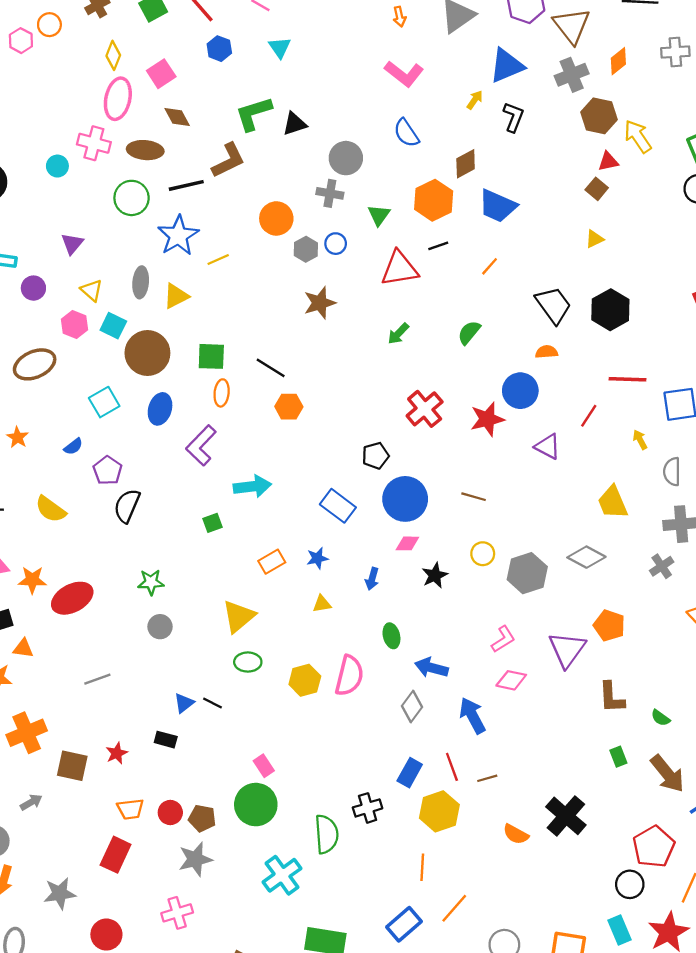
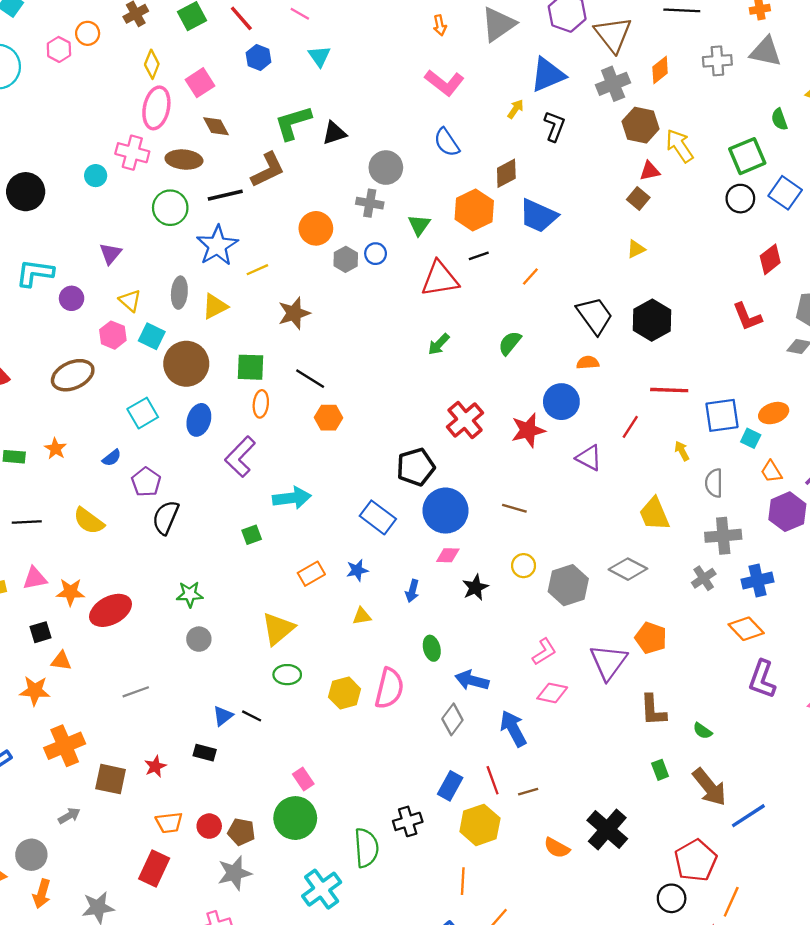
brown star: (320, 303) -> (294, 313), moved
black pentagon: (376, 456) -> (416, 467), size x1.4

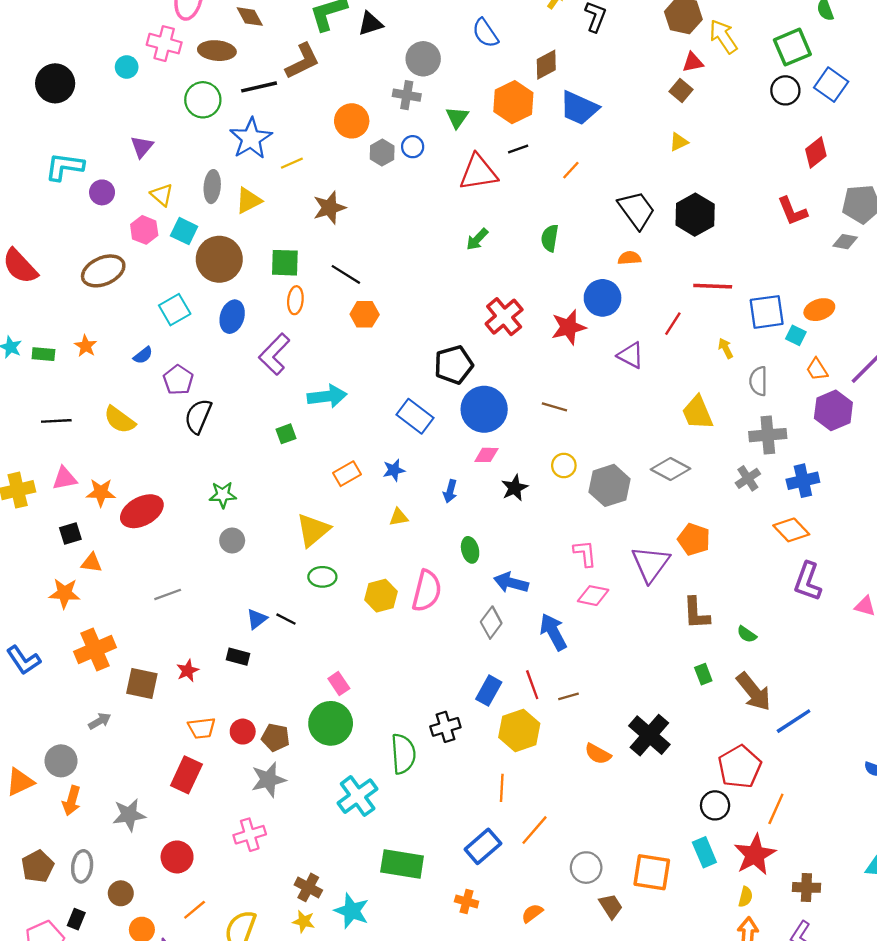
green semicircle: (510, 343) -> (550, 238), turned -30
pink L-shape: (544, 652) -> (585, 553), turned -64

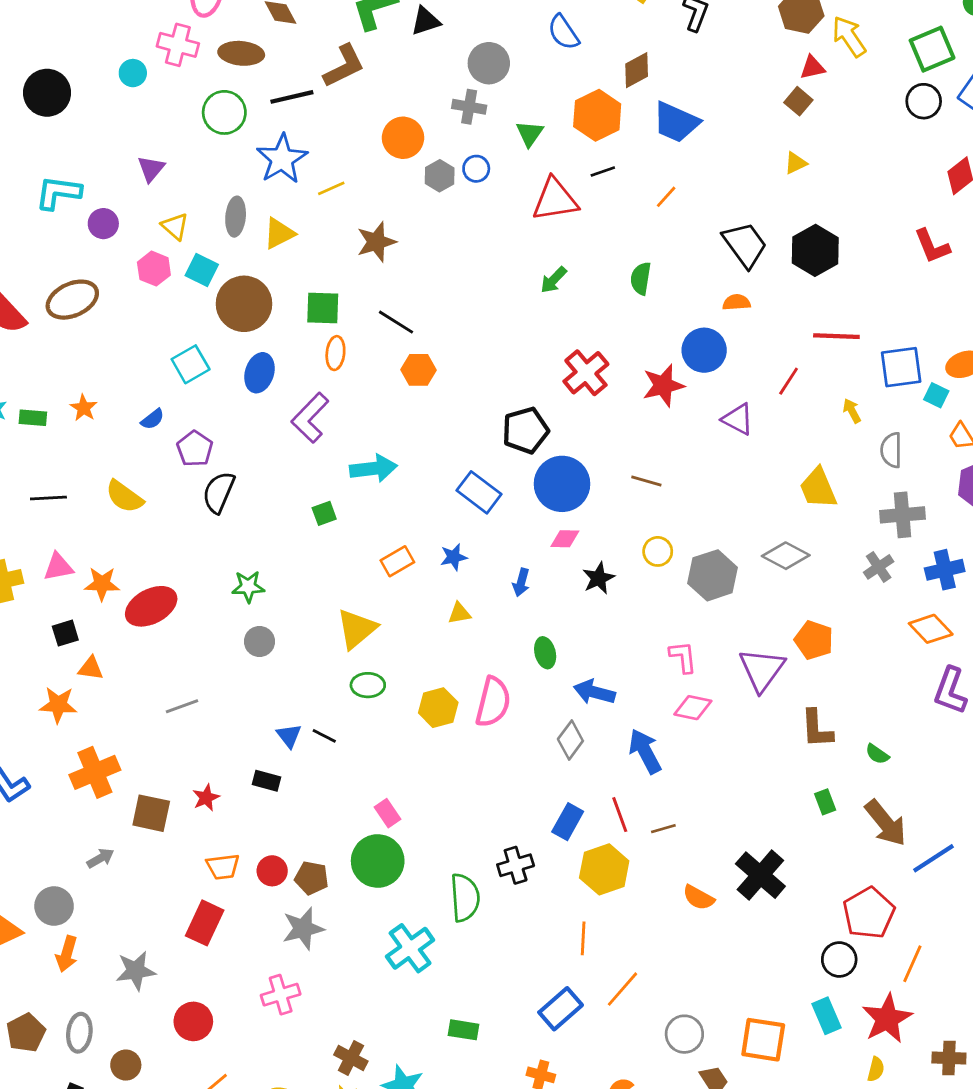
brown ellipse: (103, 271) -> (72, 300), moved
blue triangle: (257, 619) -> (289, 736), turned -30
green rectangle: (402, 864) -> (464, 1030), size x0.6

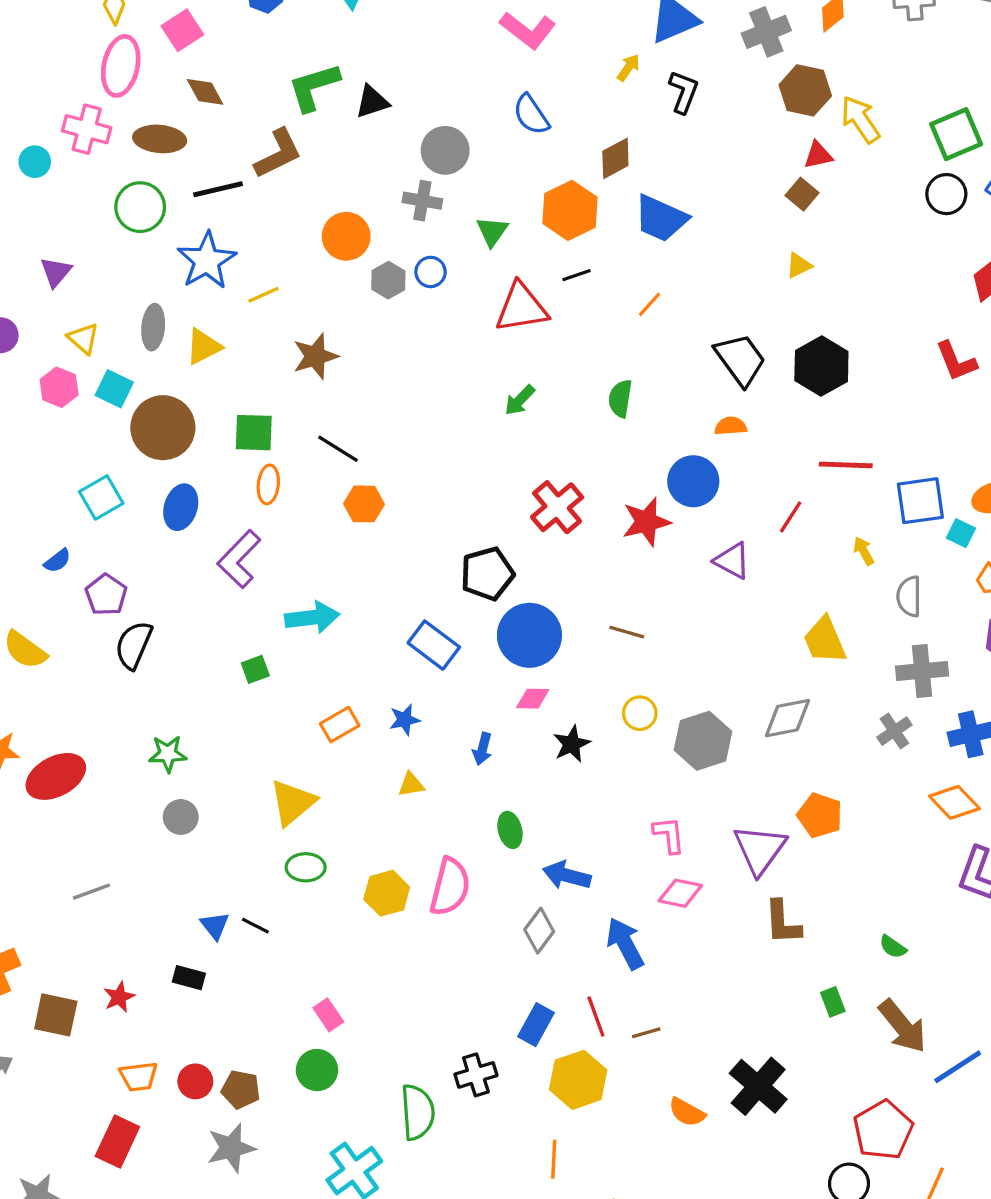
gray diamond: (786, 556) -> (787, 718), turned -39
brown L-shape: (817, 729) -> (783, 922), moved
green circle: (378, 861) -> (317, 1070), size x0.7

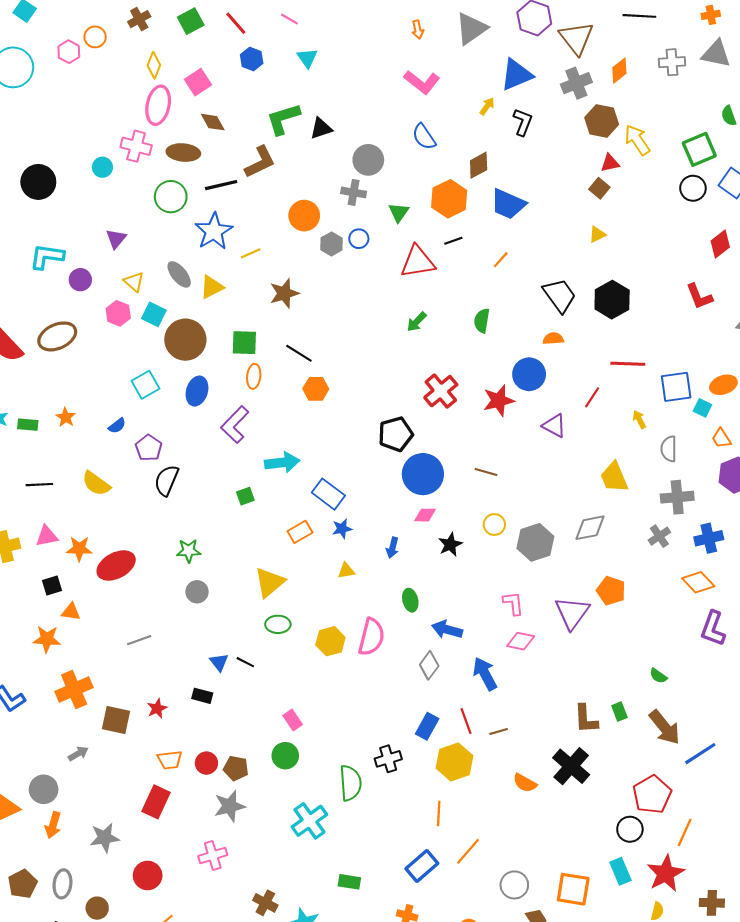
gray ellipse: (153, 327) -> (179, 274), turned -44
blue rectangle: (434, 645) -> (328, 494), moved
brown L-shape: (783, 922) -> (586, 719), moved

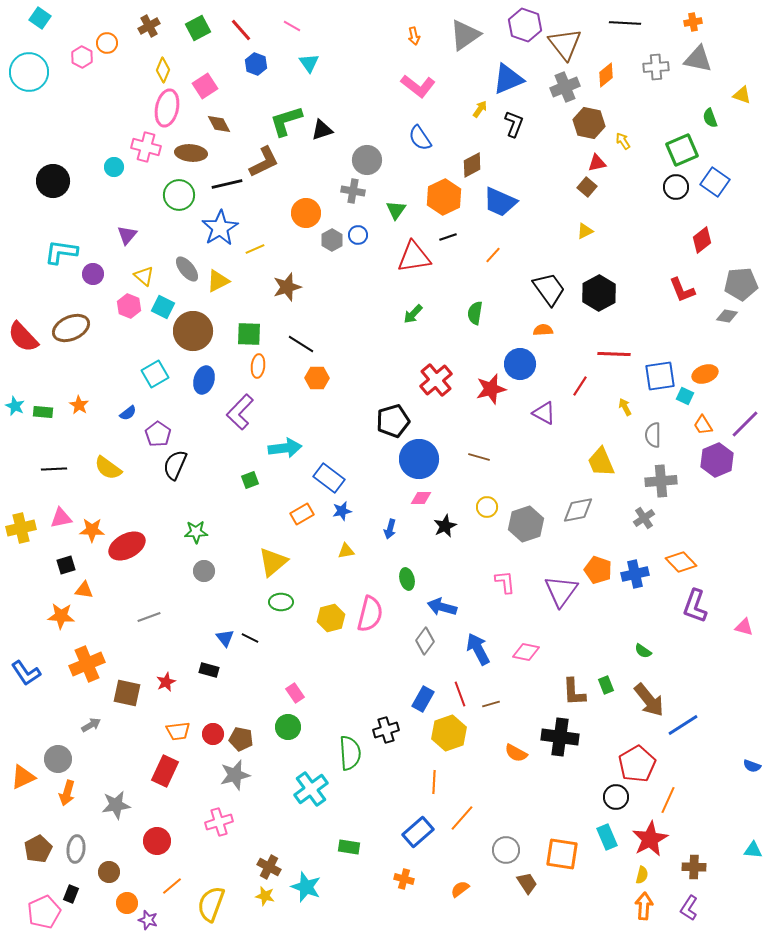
yellow arrow: (637, 140) -> (623, 141), size x0.6
blue cross: (709, 538) -> (635, 574), moved
pink diamond: (521, 641) -> (526, 652), moved
black cross: (571, 766) -> (560, 737), turned -33

